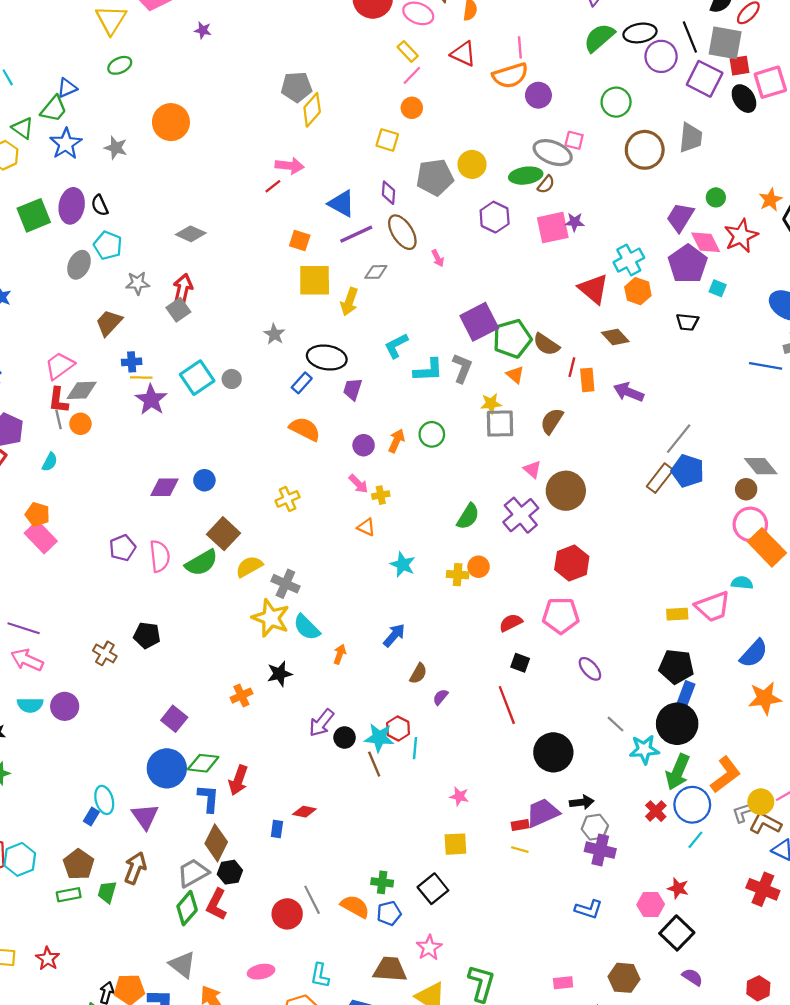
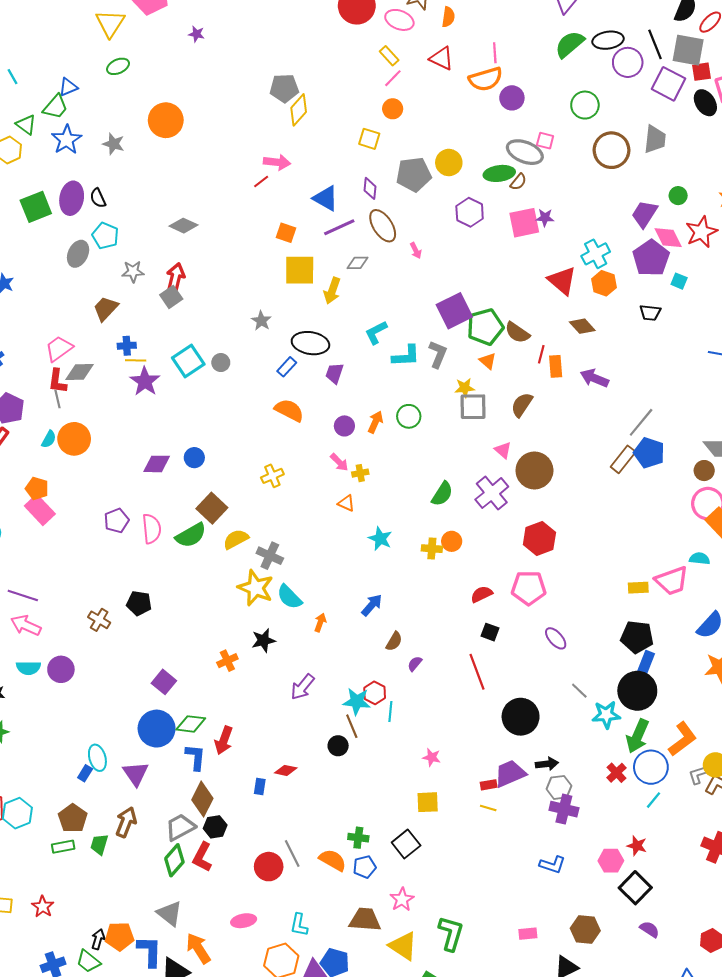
orange circle: (80, 424) -> (74, 439), moved, size x1.6
black circle: (345, 737) -> (338, 746), moved

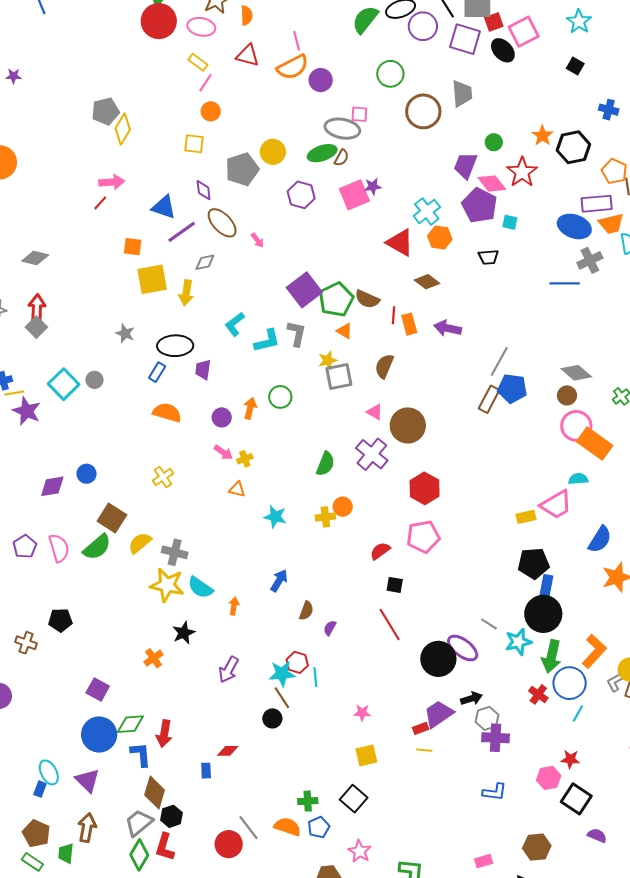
purple ellipse: (556, 638) -> (463, 648), moved, size x1.4
green rectangle: (63, 847) -> (32, 862), turned 55

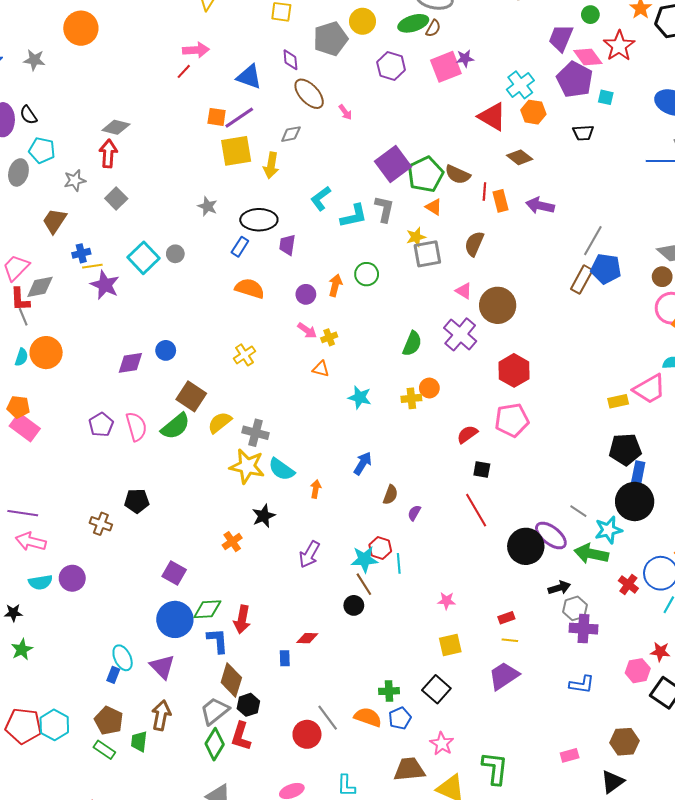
purple line: (182, 232) -> (239, 118), moved
red arrow: (37, 308) -> (108, 154), moved
green arrow: (552, 656) -> (591, 554), moved, turned 88
purple trapezoid: (439, 714) -> (504, 676), moved

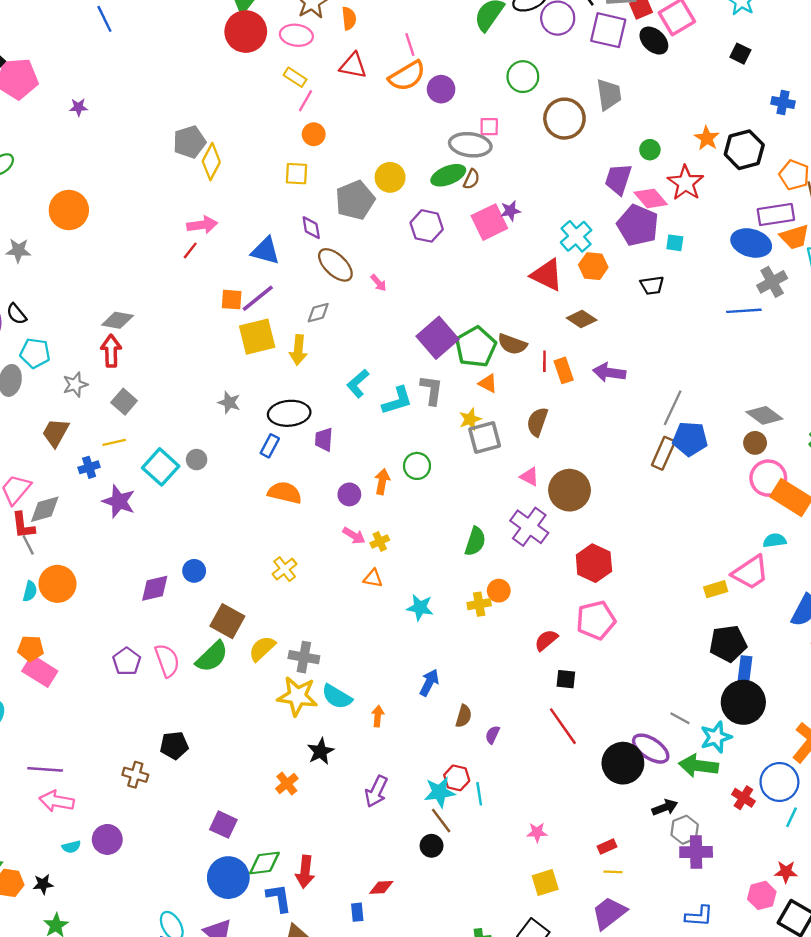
yellow line: (92, 266) -> (114, 442), moved
cyan semicircle: (40, 582) -> (71, 847), size x0.7

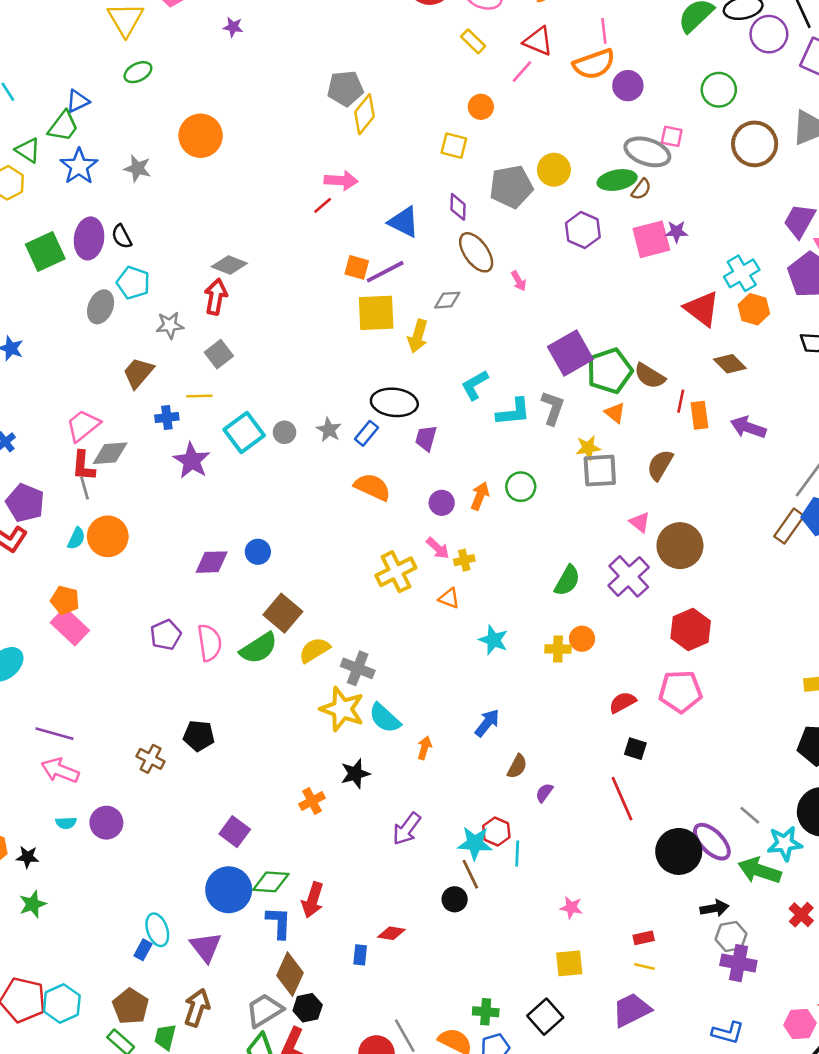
pink line: (305, 101) -> (522, 72), moved
gray star: (229, 403) -> (329, 430), moved
yellow cross: (285, 569) -> (396, 572), moved, size x1.4

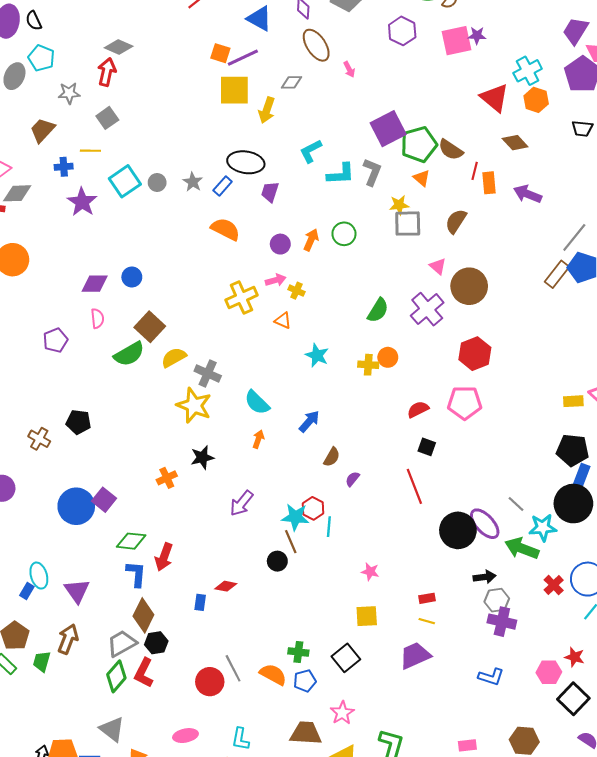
pink arrow: (438, 548) -> (276, 280), turned -60
yellow cross: (464, 560) -> (296, 291), turned 35
pink semicircle: (209, 643) -> (97, 318), moved, size x0.7
cyan semicircle: (385, 718) -> (257, 402), moved
blue circle: (229, 890) -> (76, 506), moved

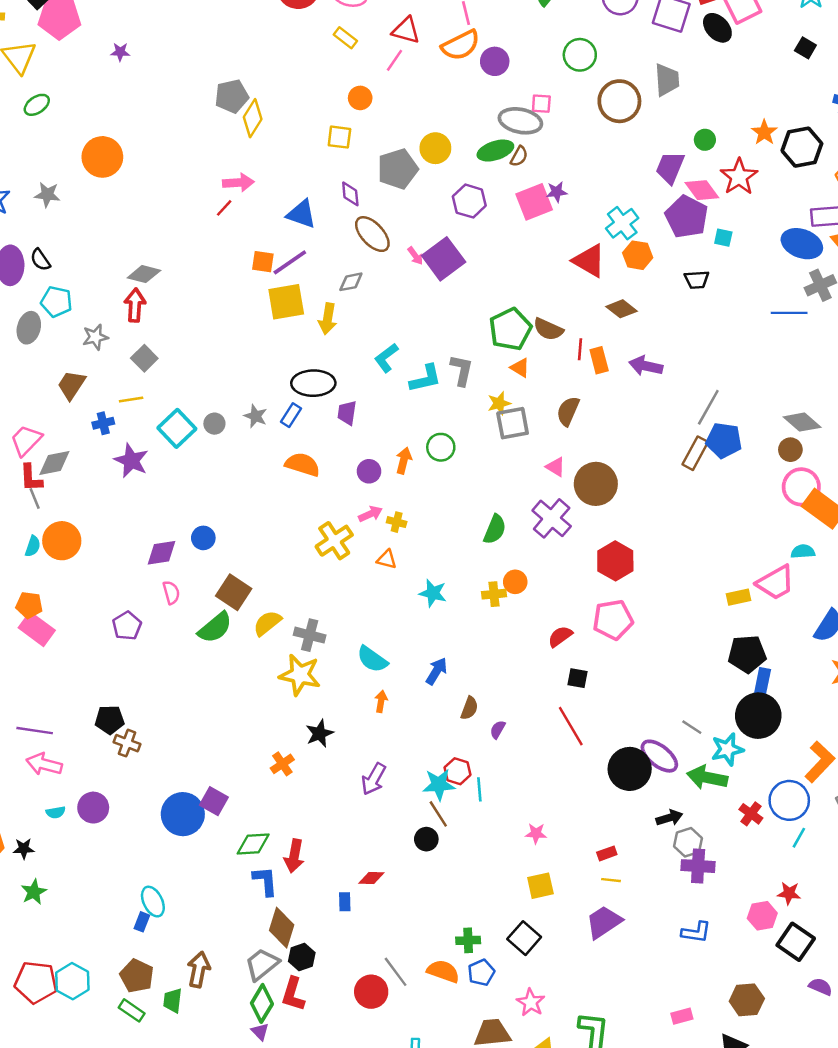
purple square: (388, 129) -> (444, 259), moved
black pentagon: (79, 422) -> (110, 720), moved
purple triangle: (77, 591) -> (260, 1032), moved, size x0.6

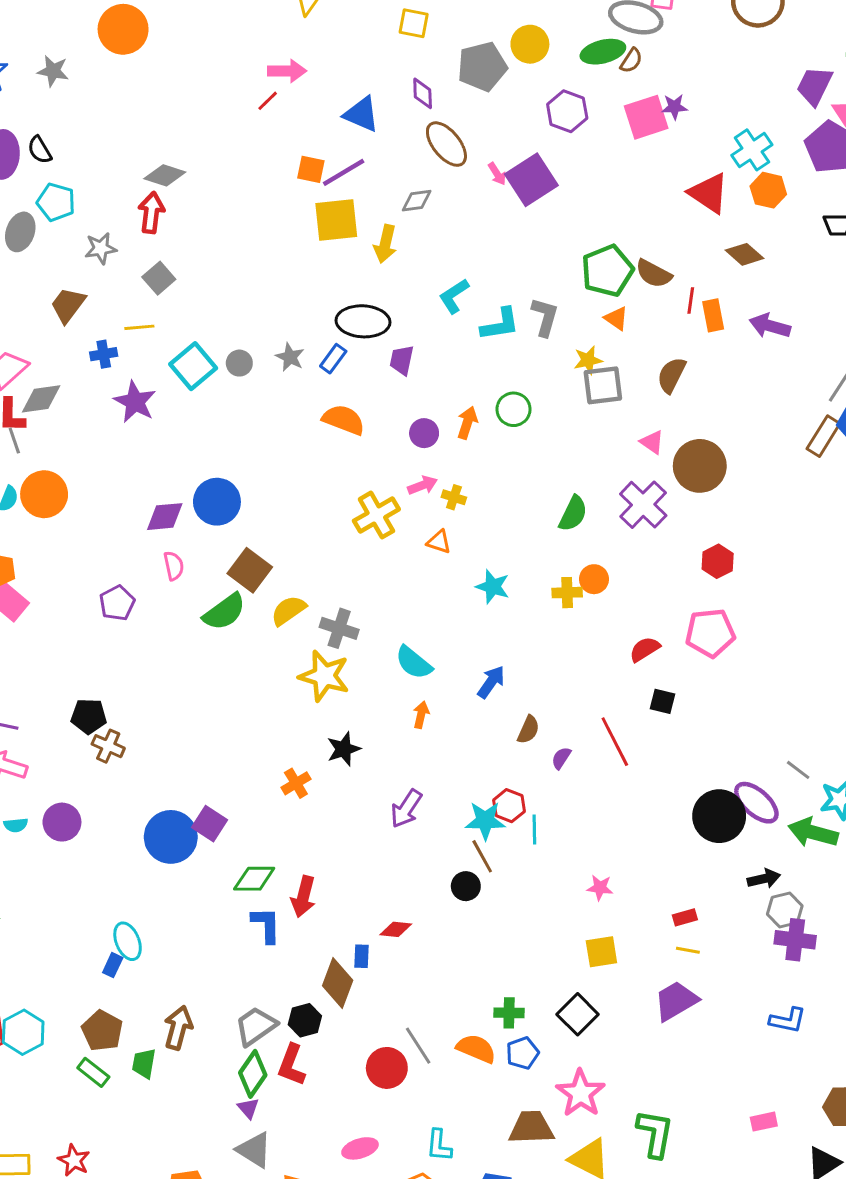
blue circle: (203, 538) -> (217, 502), size x1.6
red hexagon: (615, 561) -> (718, 561), size x0.7
red line: (571, 726) -> (615, 742), moved
brown diamond: (282, 928) -> (338, 983), moved
pink star: (531, 1002) -> (581, 1093), size x1.4

